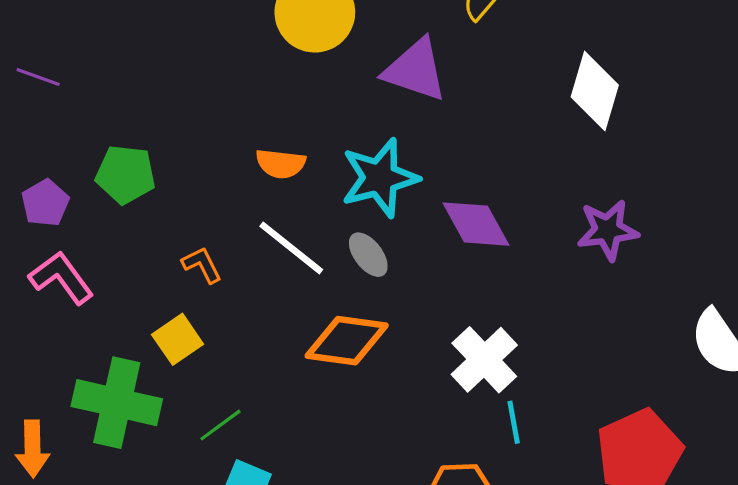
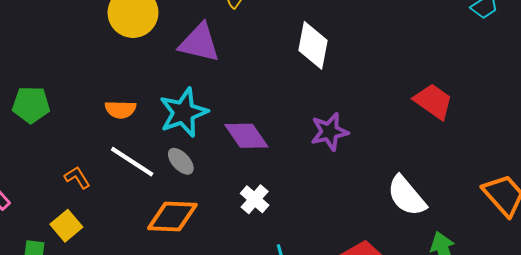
green pentagon: (126, 174) -> (31, 105), moved
white cross: (484, 360) -> (255, 199), moved, size x0.7

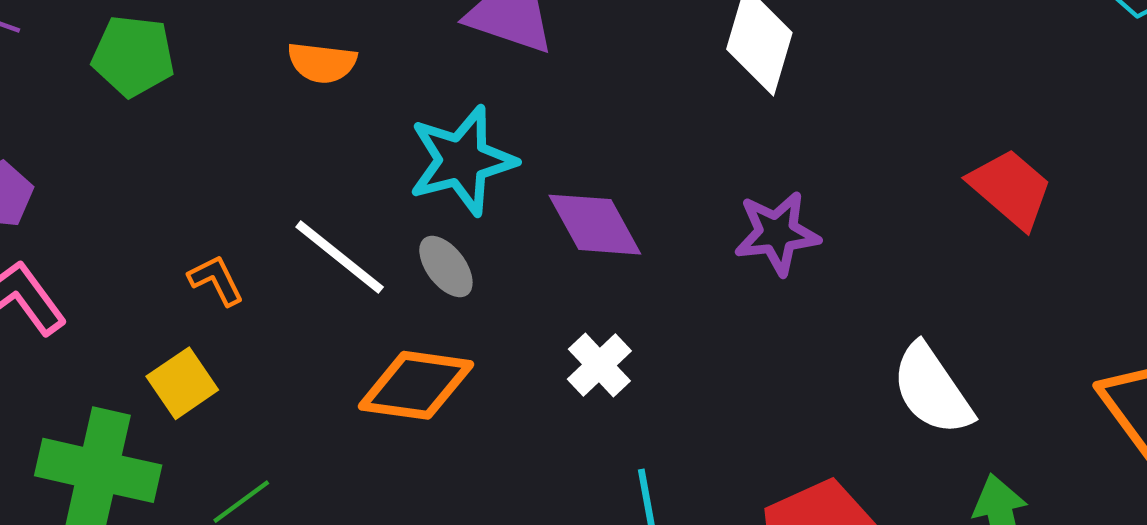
green pentagon: (31, 105) -> (133, 56), moved
orange semicircle: (120, 109) -> (322, 63), moved

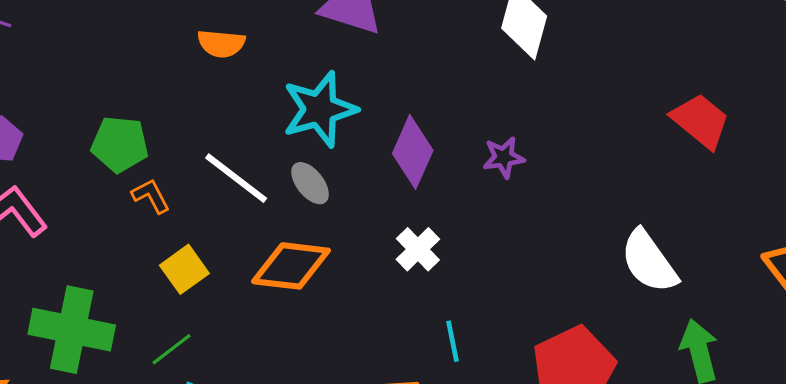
green pentagon: (133, 56) -> (120, 144), moved
purple diamond: (595, 225) -> (413, 152), turned 54
purple star: (777, 233) -> (504, 157), moved, size x0.7
yellow square: (182, 383) -> (184, 269), moved

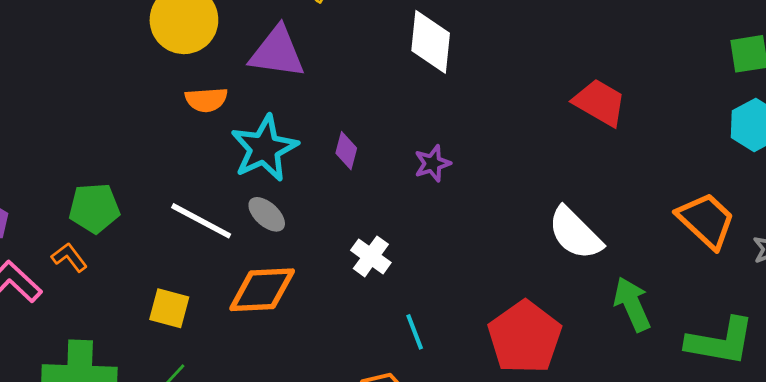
orange semicircle: (221, 44) -> (206, 100), moved
purple diamond: (413, 152) -> (346, 151), moved, size x0.6
orange L-shape: (151, 196) -> (69, 257), moved
yellow square: (184, 269) -> (169, 308), turned -30

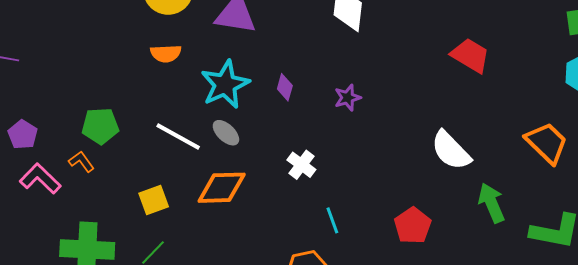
orange semicircle: (206, 100) -> (166, 53), moved
yellow square: (169, 308) -> (154, 200), turned -36
red pentagon: (525, 337) -> (413, 226), size x0.7

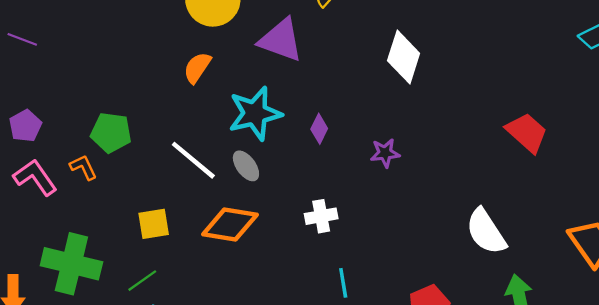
orange semicircle: (166, 53) -> (197, 68), turned 116
white cross: (301, 165) -> (321, 216), turned 32

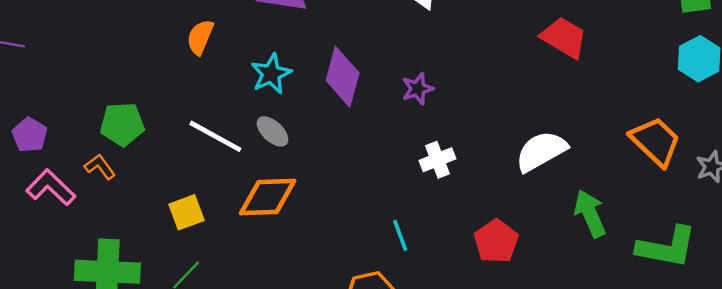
cyan star: (255, 113) -> (271, 74), size x0.7
purple diamond: (319, 129) -> (343, 77), size x1.8
white cross: (321, 216) -> (437, 160), moved
white semicircle: (486, 232) -> (541, 151), turned 105

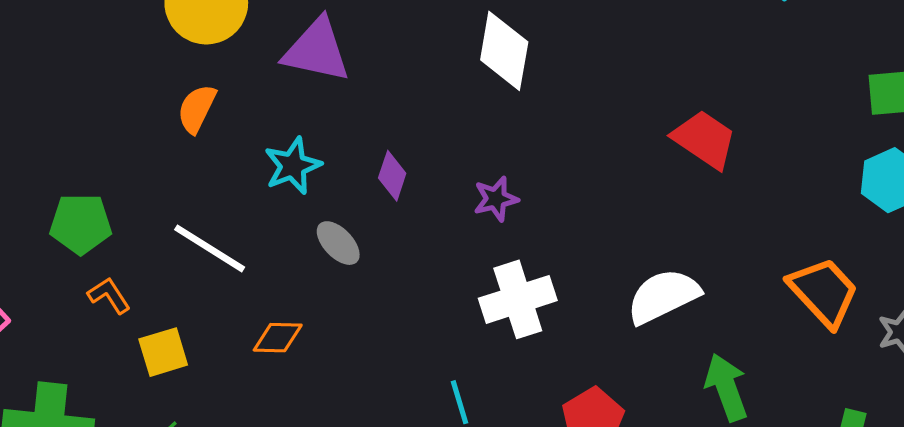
purple diamond: (343, 77) -> (392, 176), size x0.6
gray ellipse: (272, 131) -> (338, 243), moved
white cross: (437, 160) -> (518, 299), size x1.5
orange L-shape: (100, 167) -> (109, 295), moved
orange diamond: (268, 197) -> (278, 338), size x0.6

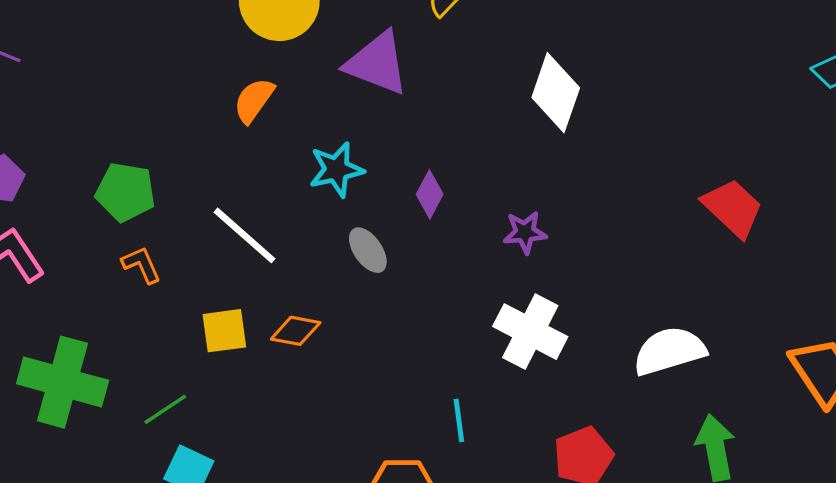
white cross: (518, 299) -> (530, 332), turned 36
yellow square: (163, 352) -> (224, 331), moved

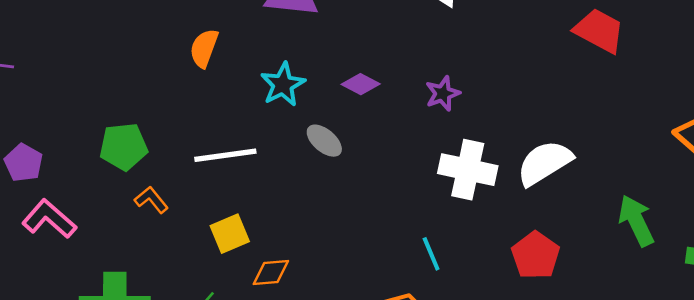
purple diamond: (430, 194) -> (361, 84), turned -75
white line: (245, 235) -> (225, 155), turned -34
orange diamond: (296, 331) -> (271, 273), moved
white semicircle: (669, 351) -> (544, 163), moved

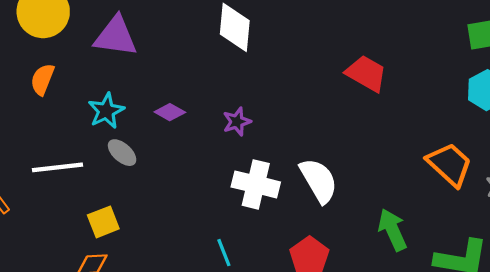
gray ellipse: (324, 141) -> (122, 153), moved
white semicircle: (544, 163) -> (319, 181), turned 90
yellow square: (230, 234) -> (103, 222), moved

